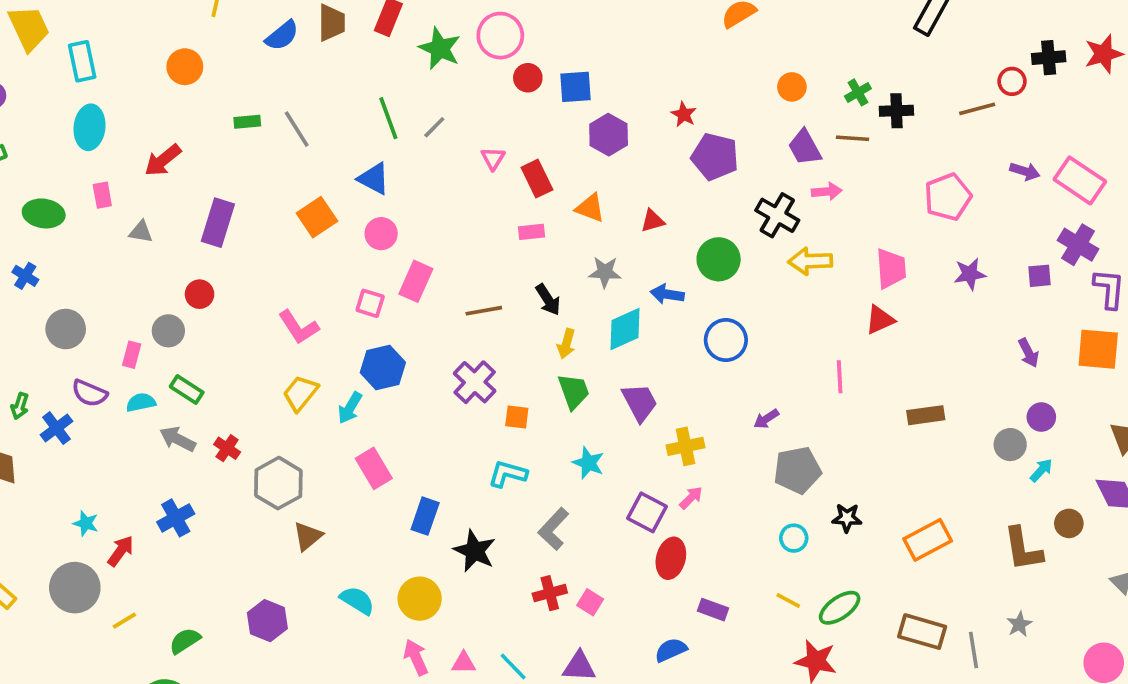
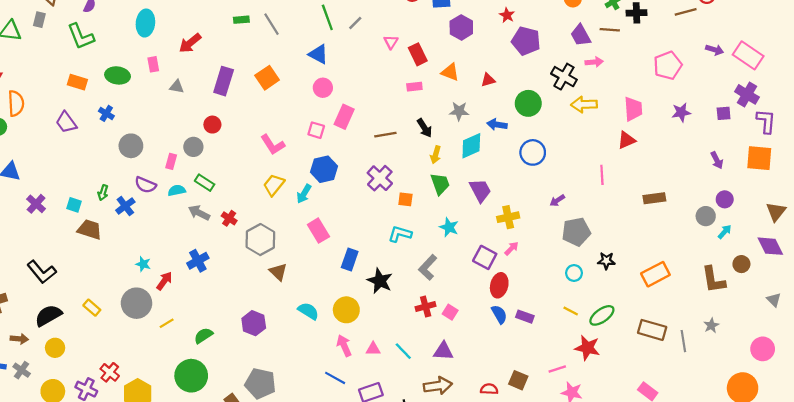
orange square: (317, 217) -> (267, 78), moved
brown triangle: (308, 536) -> (278, 272), turned -36
blue semicircle: (671, 650) -> (499, 314), moved, turned 84

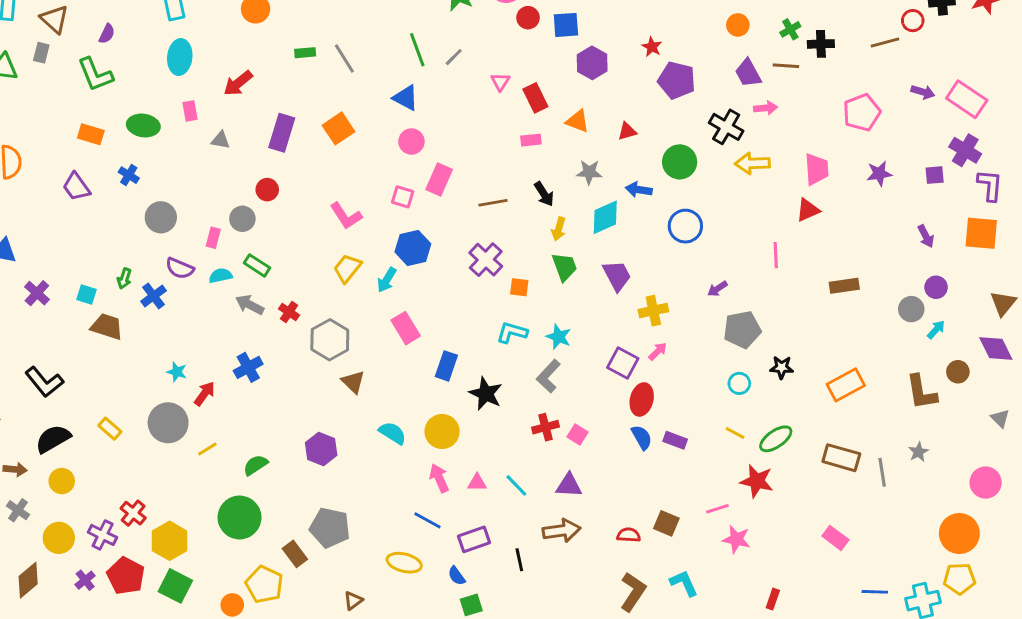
cyan star: (449, 227) -> (559, 337), moved

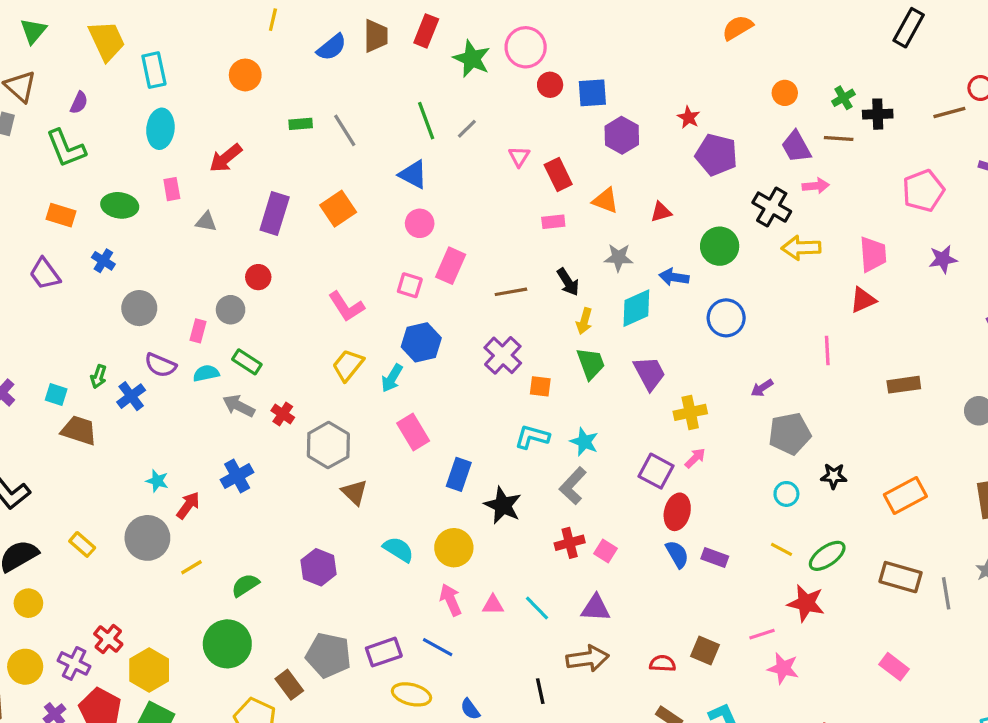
purple rectangle: (474, 539) -> (384, 652), moved

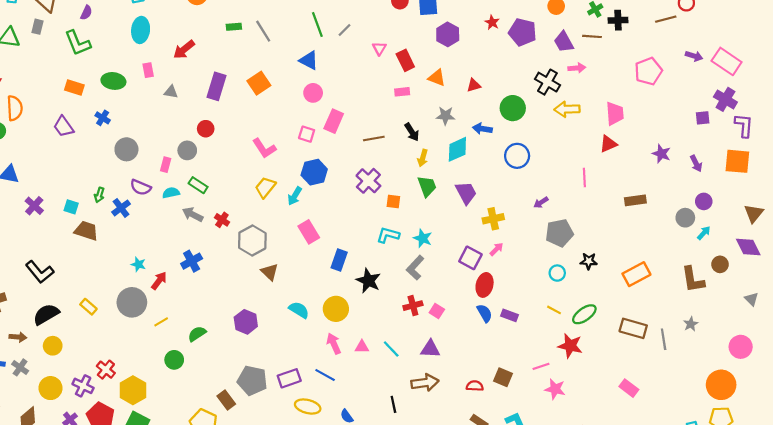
purple pentagon: (716, 155) -> (523, 32), moved
purple star: (943, 259) -> (661, 154), moved, turned 30
green circle: (227, 644) -> (174, 360), moved, size x0.6

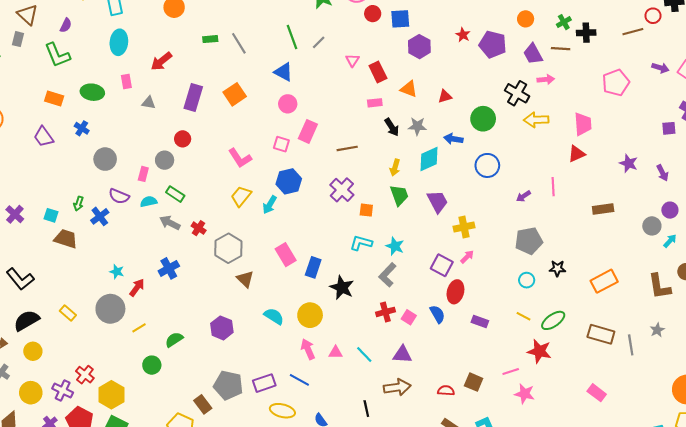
black arrow: (412, 132) -> (392, 127), moved
purple arrow: (541, 203) -> (523, 196), moved
pink rectangle: (309, 232) -> (286, 255), moved
blue semicircle: (485, 313) -> (437, 314), moved

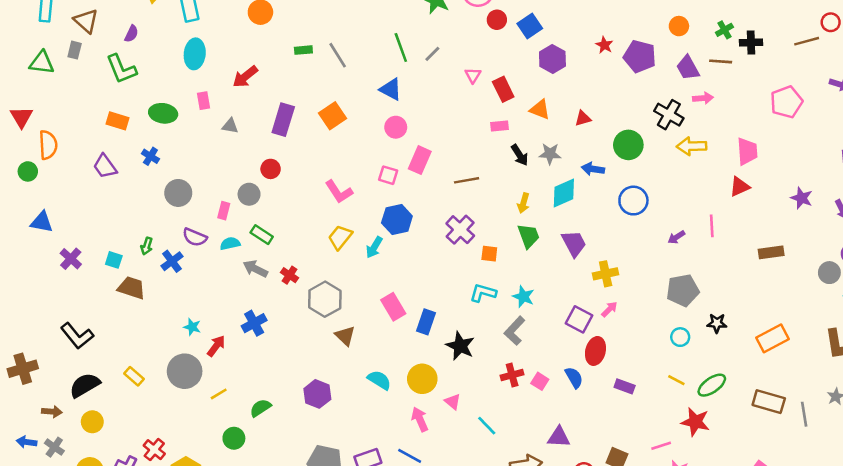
blue square: (400, 19) -> (530, 26), turned -30
pink triangle: (336, 352) -> (453, 402), moved, turned 40
purple triangle: (402, 354) -> (559, 437), moved

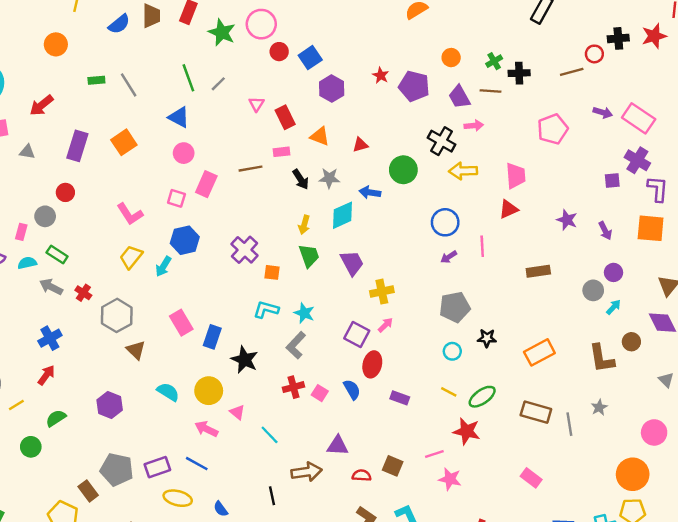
brown line: (467, 180) -> (250, 169), moved
blue circle: (633, 201) -> (445, 222), moved
red arrow: (216, 346) -> (46, 375), moved
pink arrow: (420, 419) -> (206, 429), turned -40

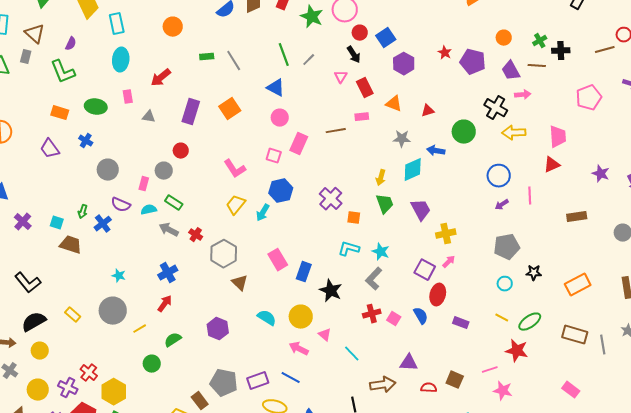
black arrow: (301, 179) -> (354, 55), moved

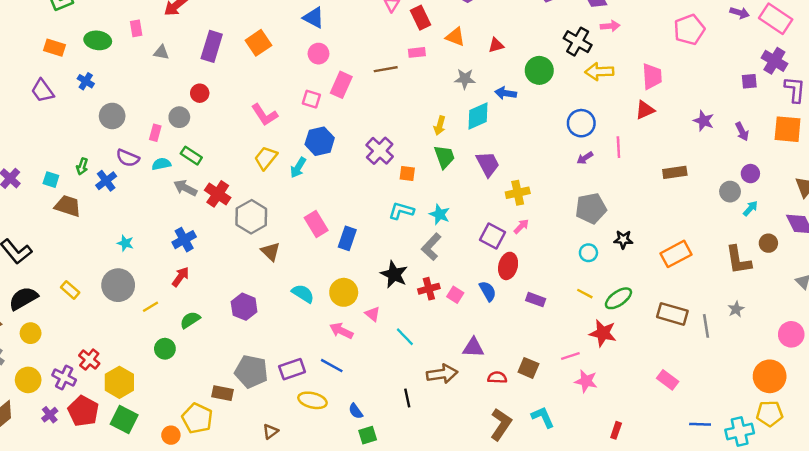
red cross: (196, 235) -> (218, 194), size x1.5
black star: (331, 291) -> (394, 274), moved
brown rectangle: (200, 401) -> (223, 393), turned -42

